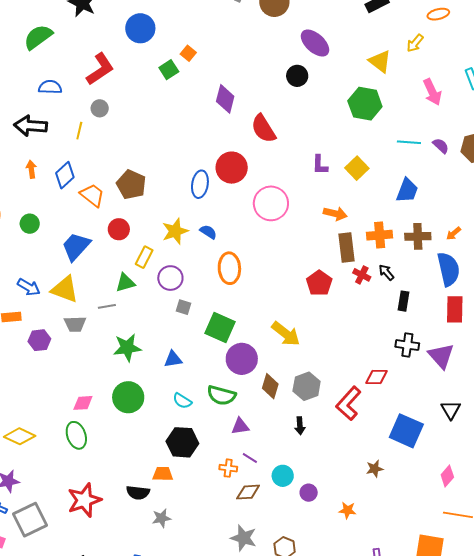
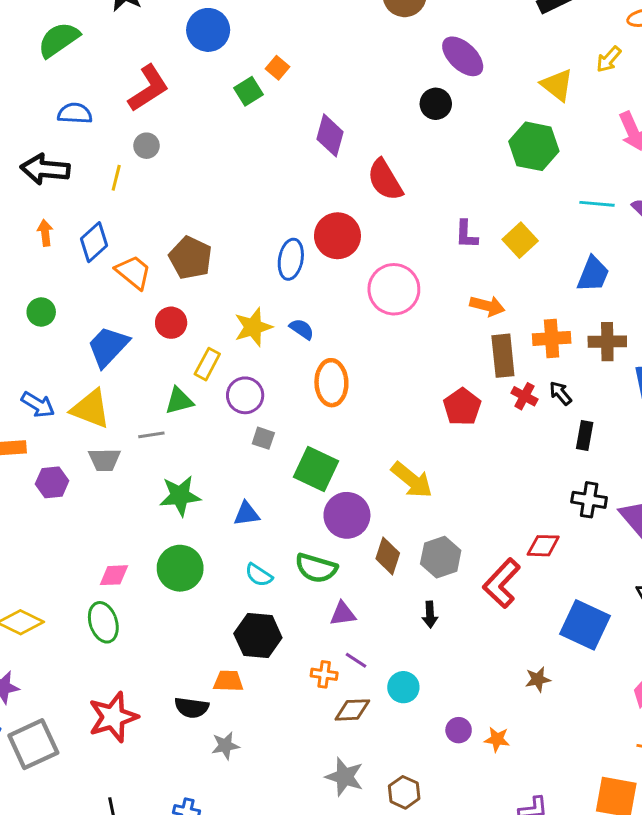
purple circle: (309, 493) -> (459, 730), moved

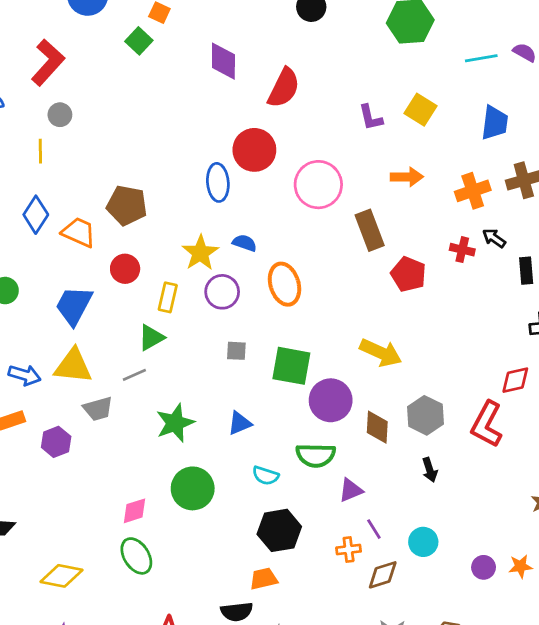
red semicircle: (385, 180) -> (284, 88), turned -108
brown rectangle: (503, 356) -> (370, 230), moved
purple circle: (245, 395) -> (222, 292), moved
purple line: (356, 660) -> (374, 529), turned 40

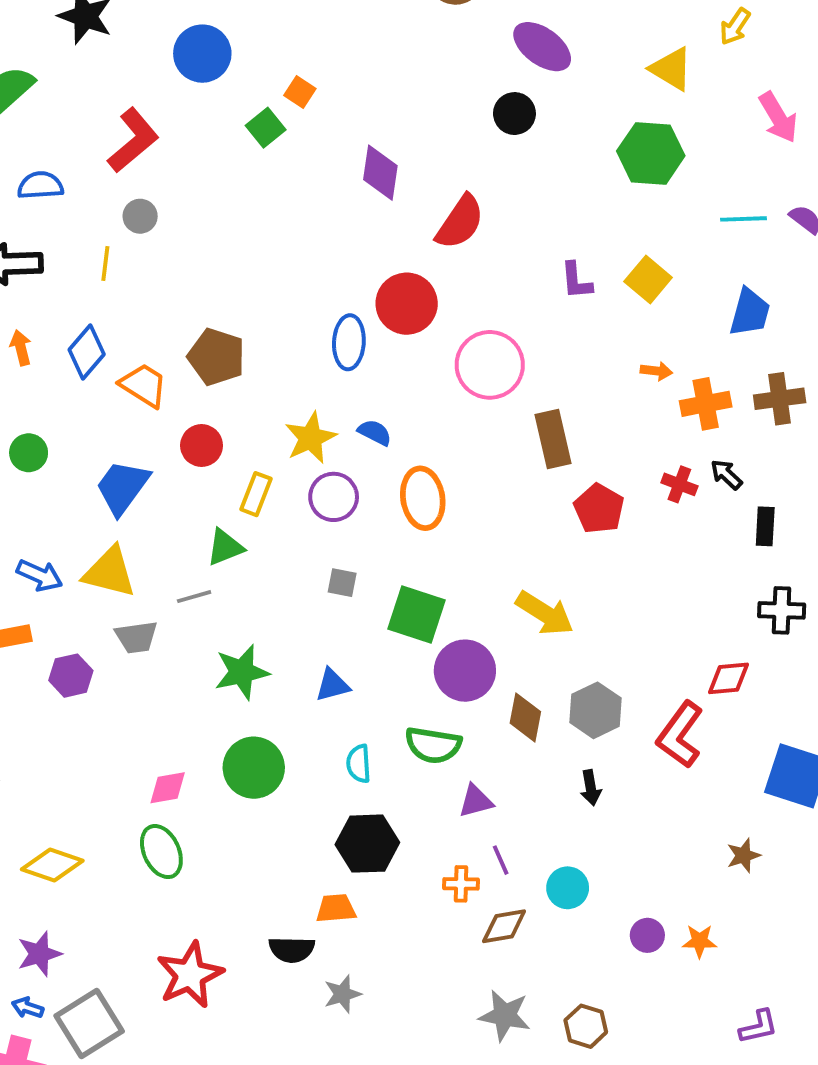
orange arrow: (407, 177) -> (656, 371), moved, size x0.7
cyan semicircle: (265, 476) -> (359, 764), turned 60

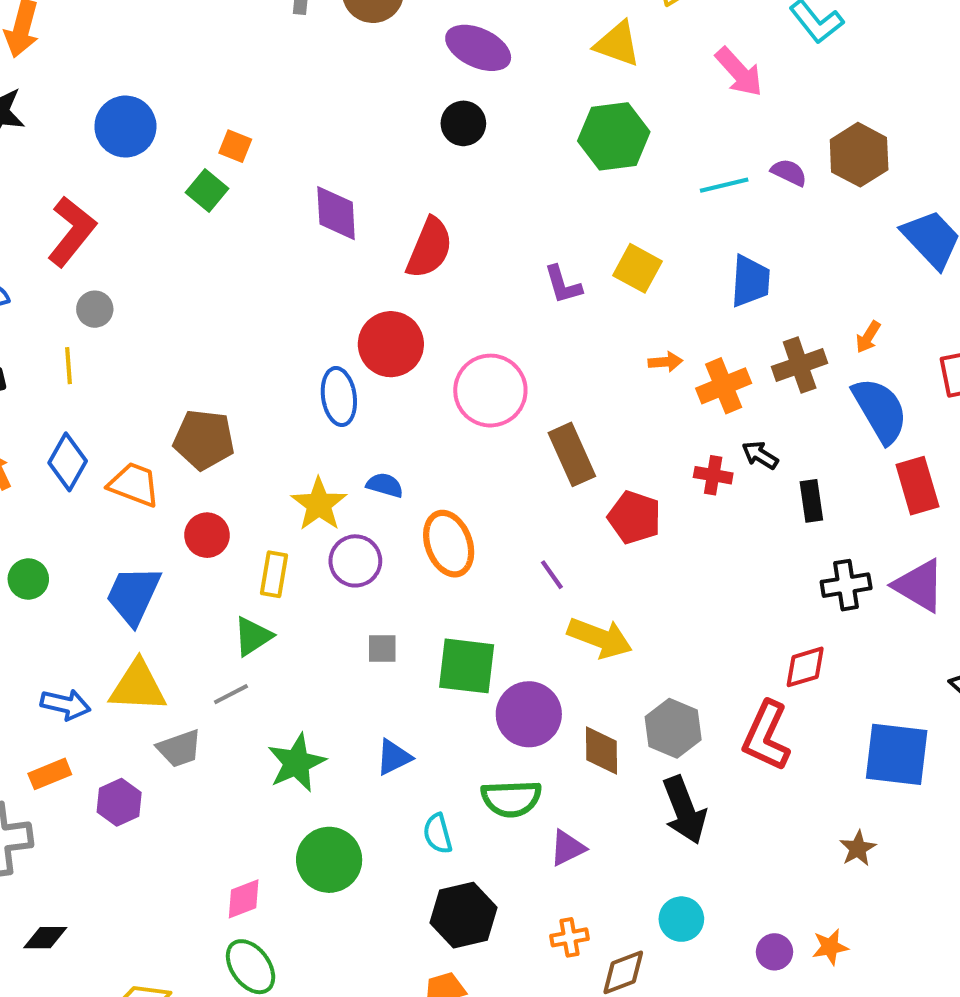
black arrow: (591, 788) -> (684, 810), size x1.8
purple line: (501, 860) -> (552, 575), moved

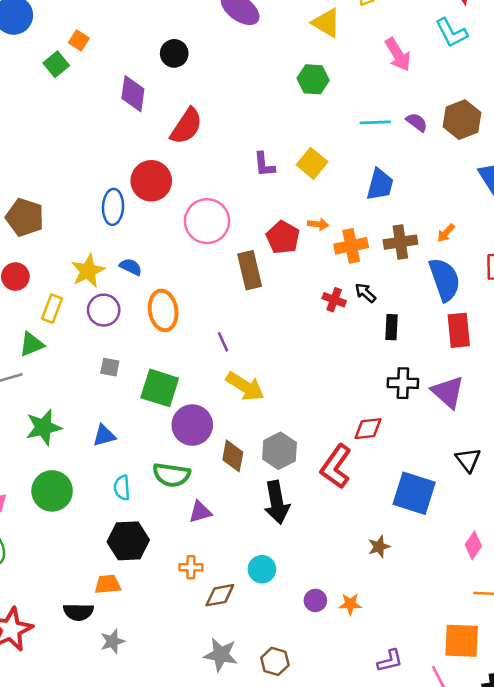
black circle: (463, 123) -> (174, 53), moved
green hexagon: (614, 136) -> (313, 79), size x0.7
red pentagon: (634, 517) -> (283, 237), moved

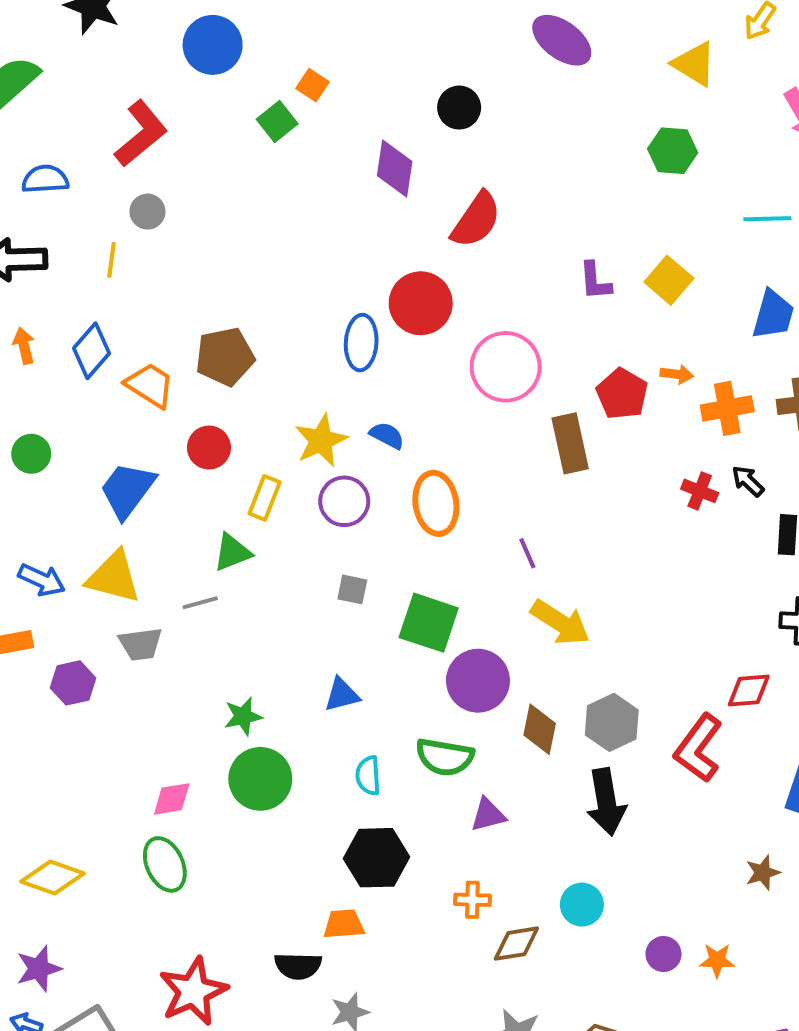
brown pentagon: (25, 217) -> (225, 357), turned -30
green star: (43, 427) -> (243, 716), moved, size x0.7

